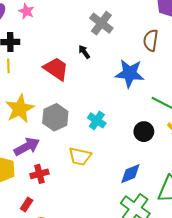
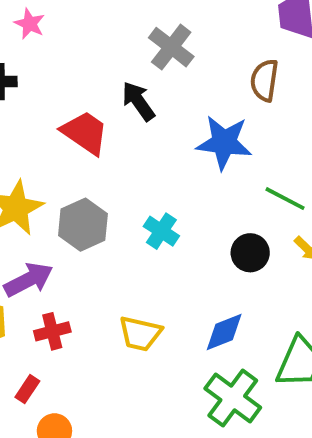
black arrow: (84, 52) -> (138, 101), size x1.5
yellow trapezoid: (80, 156) -> (140, 334), moved

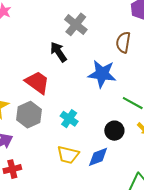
red trapezoid: (85, 133) -> (37, 82), moved
blue diamond: (224, 332) -> (98, 157), moved
yellow trapezoid: (140, 334) -> (68, 155), moved

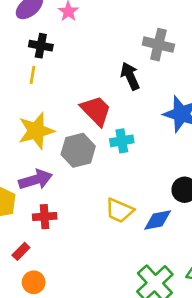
gray cross: (76, 24) -> (158, 45), turned -35
cyan cross: (69, 119) -> (122, 141), moved, turned 36

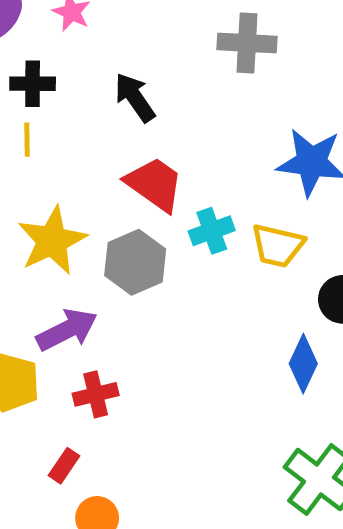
black arrow: (130, 76) -> (135, 97), moved
yellow trapezoid: (119, 210) -> (278, 246), moved
blue diamond: (158, 220) -> (303, 364), turned -44

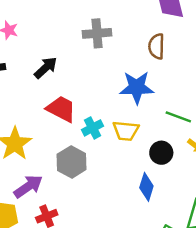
black arrow: (135, 97) -> (46, 68), turned 90
gray hexagon: (135, 262) -> (72, 162), moved

